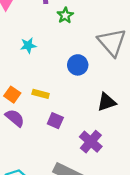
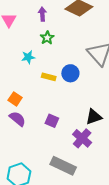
green star: (65, 15) -> (47, 38), moved
yellow rectangle: (41, 94) -> (49, 77), moved
black triangle: (107, 102) -> (94, 117), moved

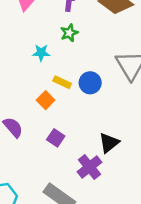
orange square: (15, 99) -> (46, 100), moved
black triangle: (94, 117) -> (109, 143), turned -30

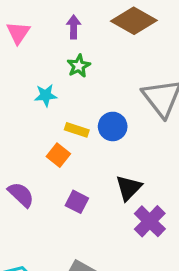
black triangle: (109, 143) -> (129, 188), moved
purple cross: (89, 167) -> (150, 221), moved

